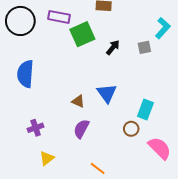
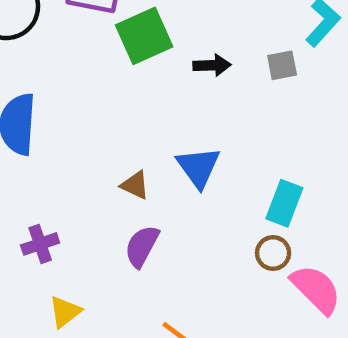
black arrow: (113, 47) -> (212, 65), turned 49
brown circle: (131, 129) -> (273, 253), moved

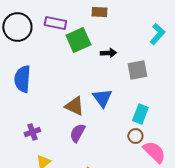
gray square: (282, 65) -> (137, 70), moved, size x1.5
brown triangle: (135, 185) -> (74, 106), size x1.5

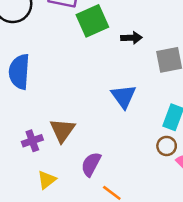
brown triangle: (74, 106) -> (62, 130), moved, turned 40
purple semicircle: (77, 133) -> (91, 164), moved

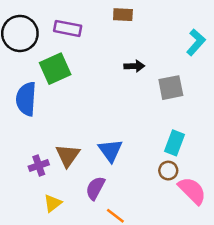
green square: (92, 21) -> (55, 69), moved
blue triangle: (124, 96) -> (110, 150), moved

